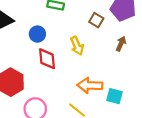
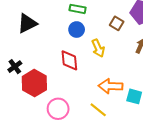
blue circle: (37, 34) -> (77, 30), moved

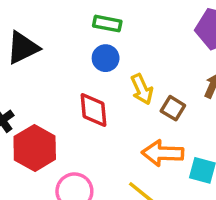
brown square: (117, 23) -> (173, 108), moved

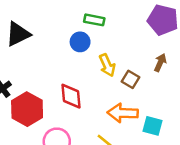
green rectangle: (107, 24) -> (94, 20), moved
red diamond: (93, 110) -> (71, 96), moved

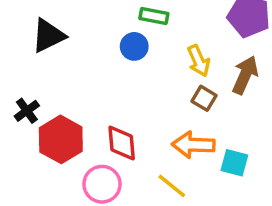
brown arrow: (160, 63) -> (245, 75), size x1.5
yellow arrow: (107, 65) -> (199, 61), moved
red diamond: (71, 96) -> (122, 143), moved

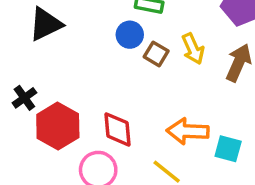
brown square: (204, 98) -> (156, 54), moved

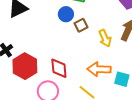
yellow arrow: (193, 49) -> (105, 38), moved
brown square: (156, 54) -> (81, 25), turned 32

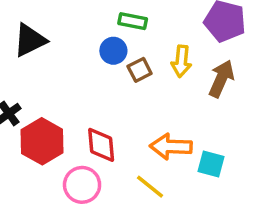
yellow arrow: (105, 38) -> (181, 61), moved, turned 30

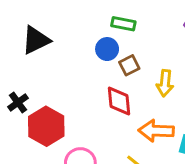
yellow arrow: (181, 61) -> (165, 83), moved
red diamond: (101, 145) -> (119, 101), moved

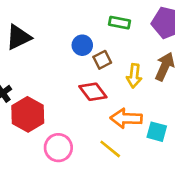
green rectangle: (123, 24) -> (120, 23), moved
red diamond: (119, 101) -> (93, 92), turned -32

